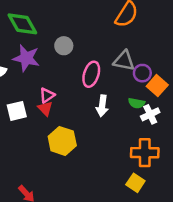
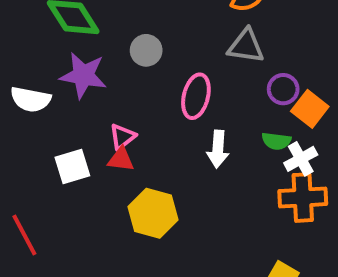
gray triangle: (124, 61) -> (246, 46), moved
red triangle: (45, 108) -> (121, 159), turned -35
orange cross: (145, 153) -> (303, 198), moved

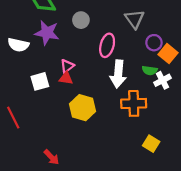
gray triangle: (246, 46) -> (135, 19), turned 45
white arrow: (218, 149) -> (118, 74), size x1.4
orange cross: (303, 198) -> (134, 103), moved

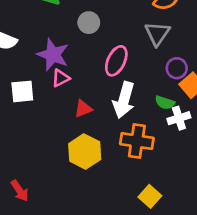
purple star: (47, 33) -> (53, 55), moved
red triangle: (66, 78) -> (83, 109), moved, turned -40
yellow hexagon: (83, 108) -> (85, 152), moved

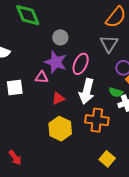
purple star: (53, 55) -> (56, 62), moved
pink triangle: (61, 78) -> (42, 77), turned 32

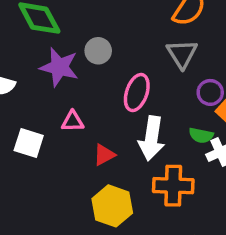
purple star: (56, 62) -> (59, 67), moved
white square: (15, 87) -> (29, 143), turned 30

